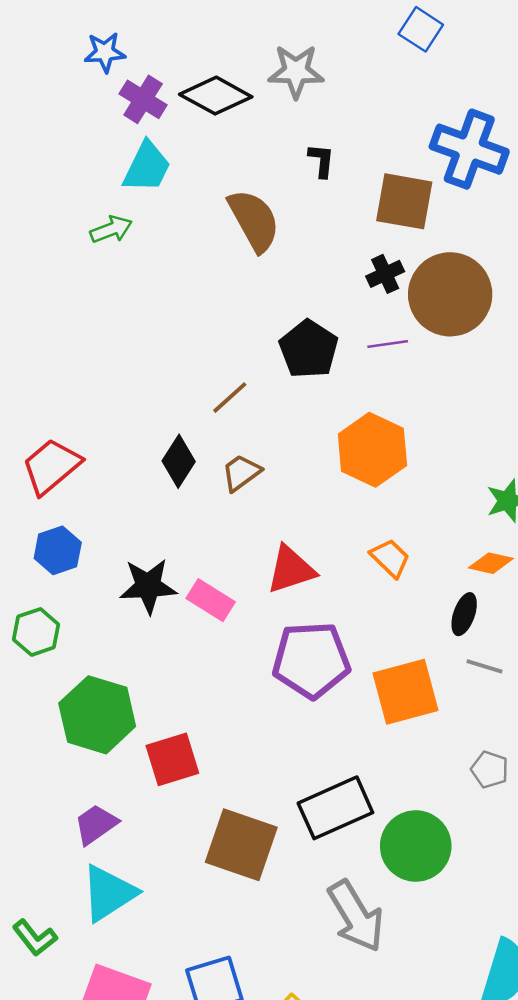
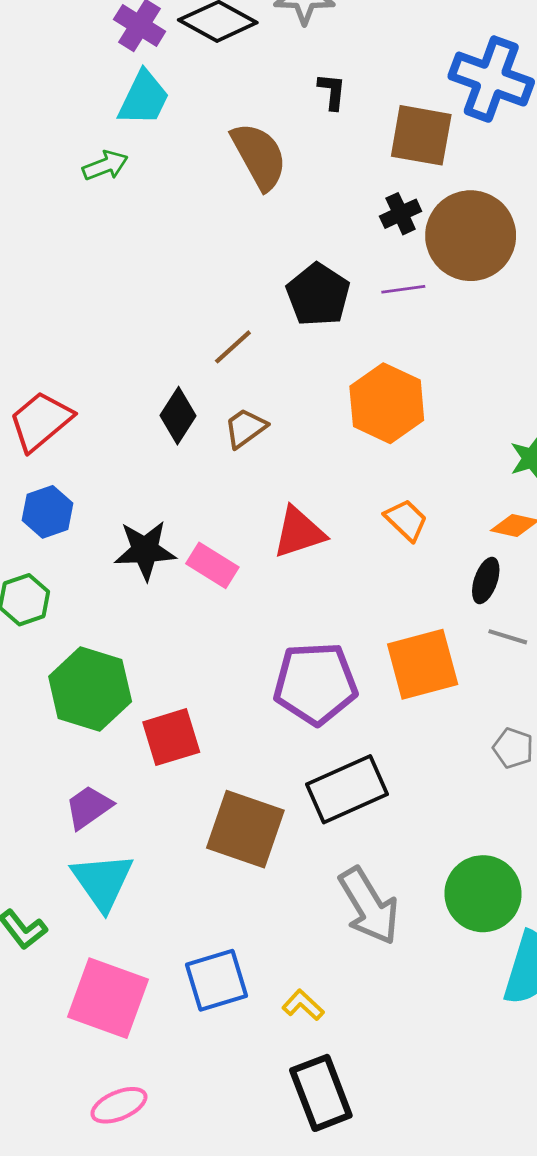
purple pentagon: (311, 660) -> (315, 684), moved
green circle: (416, 846) -> (483, 894), moved
cyan triangle: (109, 893) -> (102, 881), turned -32

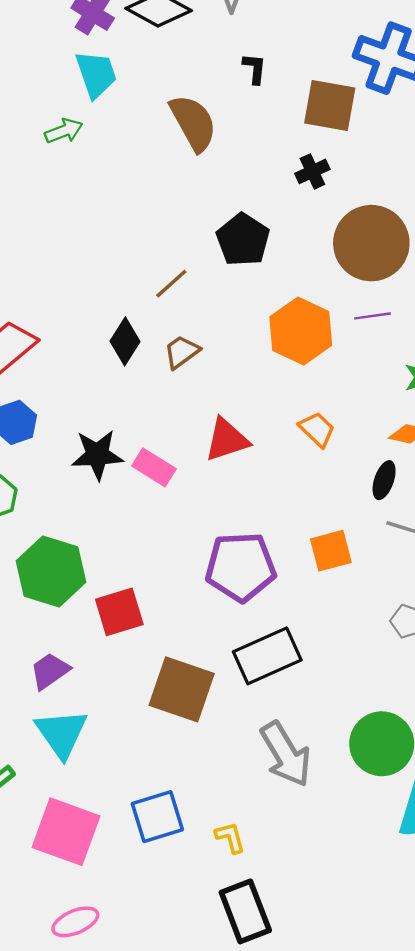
cyan trapezoid: (144, 98) -> (96, 74), turned -45
brown circle: (471, 236) -> (371, 243), moved
purple line: (403, 289) -> (372, 316), moved
orange square: (423, 664) -> (331, 551), size x0.7
yellow L-shape: (303, 1005) -> (230, 837), turned 32

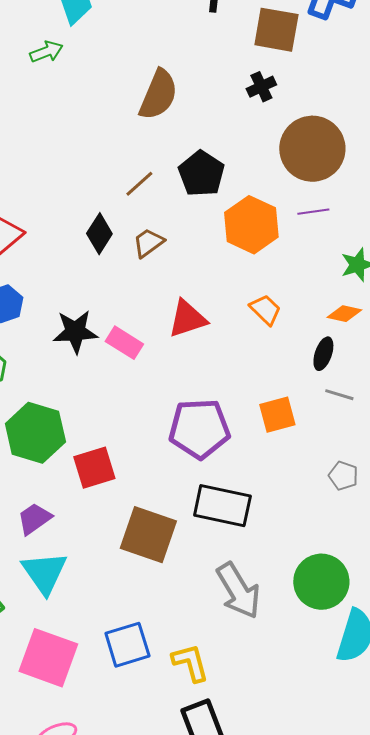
brown semicircle: (193, 123) -> (158, 95), moved, turned 52
black pentagon: (243, 240) -> (201, 174), moved
black rectangle: (267, 656) -> (222, 506), turned 36
yellow L-shape: (230, 837) -> (190, 663), size x1.4

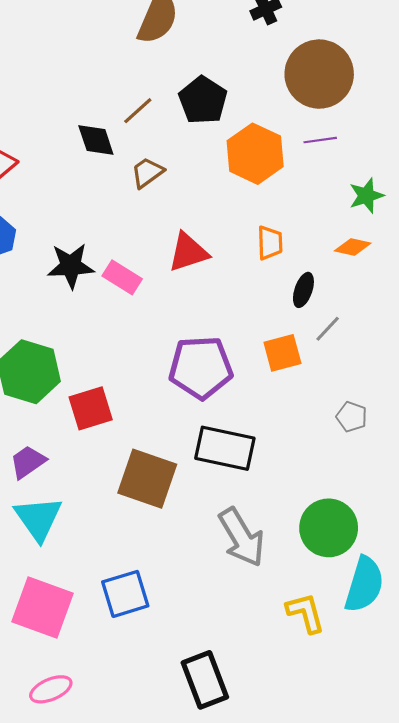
black diamond: (99, 234) -> (96, 140), moved, turned -51
orange trapezoid: (265, 310) -> (270, 243), turned 44
black ellipse: (323, 354) -> (303, 290), moved
gray line: (339, 395) -> (328, 329), moved, turned -64
yellow L-shape: (190, 663) -> (306, 613), moved

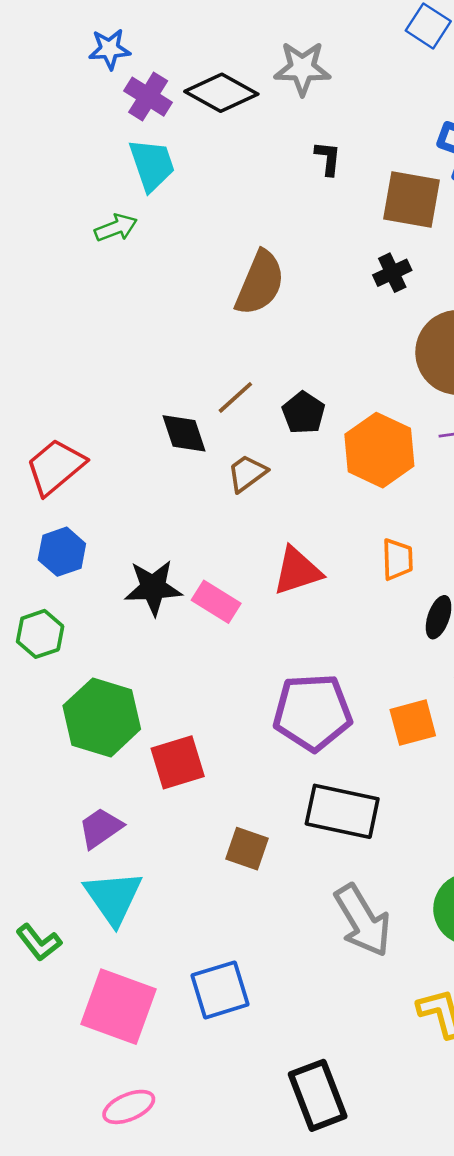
black pentagon: (203, 100) -> (304, 413), moved, size x0.7
orange square: (282, 353) -> (413, 723), moved
brown square: (147, 479) -> (247, 849), size x0.6

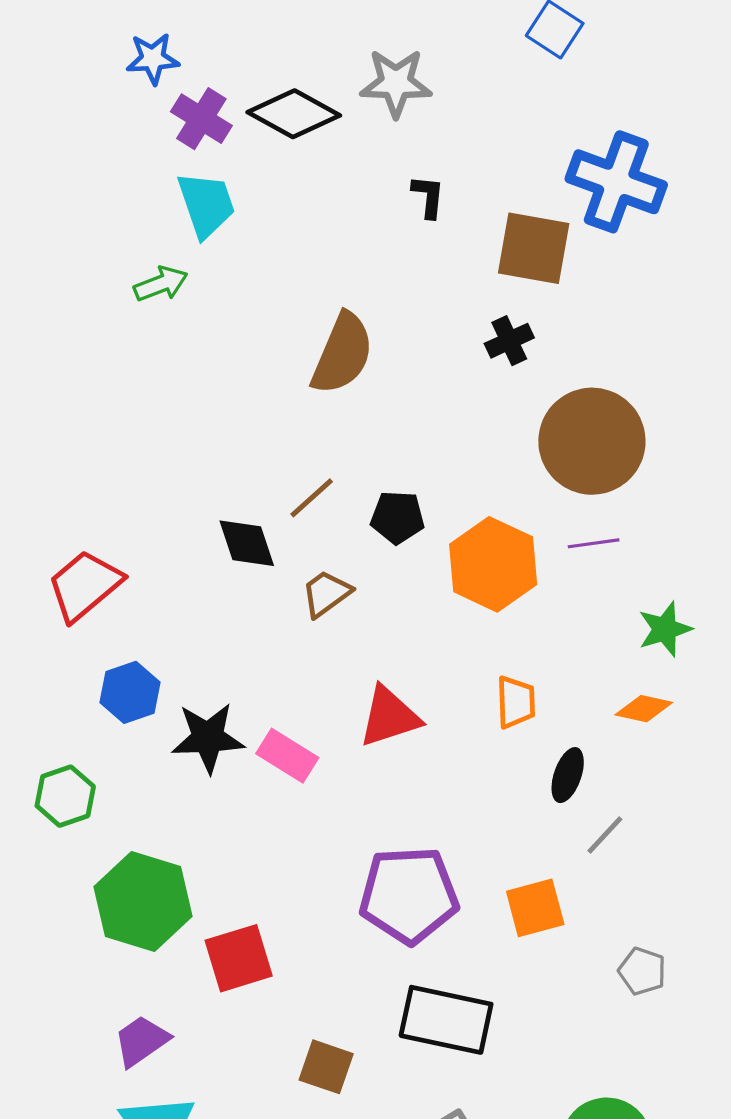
black pentagon: (304, 413) -> (397, 517), turned -30
blue hexagon: (62, 552) -> (130, 692), moved

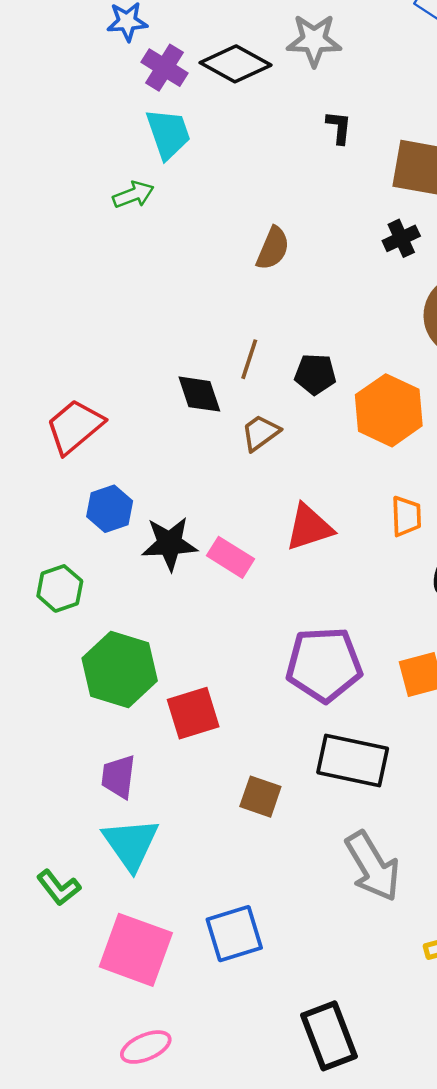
brown semicircle: (342, 354) -> (273, 248), size x0.7
brown line: (312, 498) -> (249, 359), turned -30
purple trapezoid: (141, 1041) -> (118, 777), turned -48

